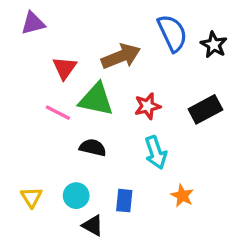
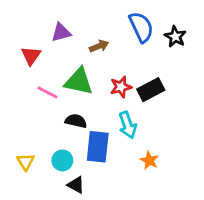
purple triangle: (33, 23) -> (61, 32), moved
brown arrow: (121, 56) -> (99, 46), size x0.6
red triangle: (65, 68) -> (31, 56), moved
black rectangle: (205, 109) -> (151, 90), moved
blue rectangle: (124, 201) -> (98, 147), moved, size x1.6

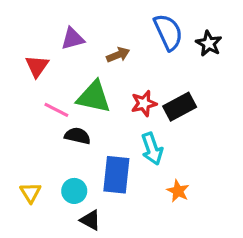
black semicircle: (76, 121) -> (77, 136), moved

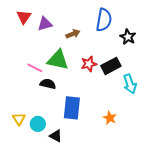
blue semicircle: (168, 32) -> (104, 20), turned 35
black star: (209, 43) -> (128, 37), moved
red triangle: (37, 66) -> (24, 17), moved
cyan arrow: (152, 149) -> (130, 84), moved
cyan circle: (74, 191) -> (38, 124), moved

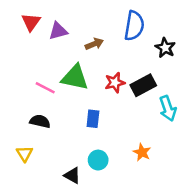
black semicircle: (48, 84) -> (40, 121), moved
blue rectangle: (72, 108) -> (93, 119), moved, size x0.6
cyan circle: (38, 124) -> (98, 160), moved

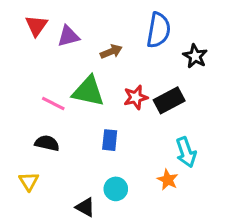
cyan arrow: (168, 108) -> (186, 152), moved

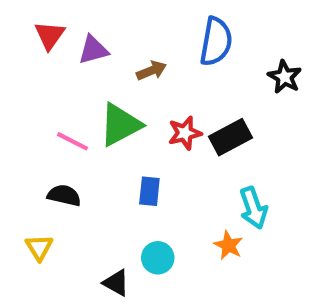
black star: (195, 56) -> (285, 77), moved
green triangle: (88, 91) -> (120, 125), turned -40

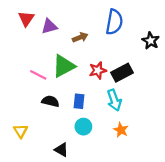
black semicircle: (64, 195) -> (50, 101), moved
cyan arrow: (253, 208) -> (114, 100), moved
cyan circle: (158, 258) -> (83, 127), moved

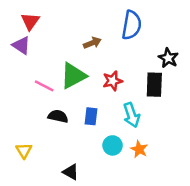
purple triangle: (49, 26) -> (21, 45), moved, turned 49
black star: (151, 41) -> (168, 58), moved
black rectangle: (122, 73) -> (154, 85), moved, turned -60
cyan circle: (83, 127) -> (113, 145), moved

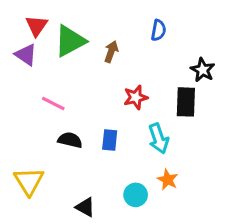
blue semicircle: (132, 25) -> (158, 30), size x0.6
brown arrow: (92, 43) -> (111, 52), turned -48
green triangle: (73, 76) -> (70, 41), moved
cyan circle: (113, 145) -> (136, 195), moved
yellow triangle: (24, 150) -> (29, 181), size x1.5

